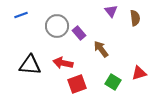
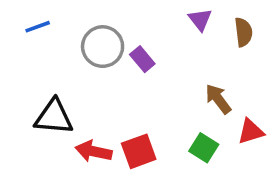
brown arrow: (101, 49) -> (218, 99), moved
red arrow: (63, 63) -> (94, 151), moved

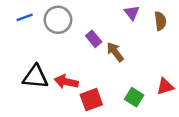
gray circle: (103, 47) -> (58, 20), moved
brown arrow: (218, 99) -> (115, 52), moved
red arrow: (94, 151) -> (66, 82), moved

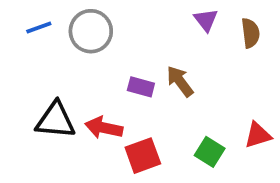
purple rectangle: (94, 39) -> (141, 87), moved, turned -35

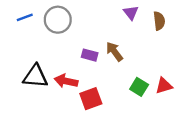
green square: (210, 152) -> (139, 87), moved

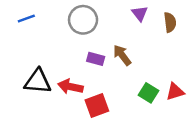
gray circle: (58, 20) -> (83, 20), moved

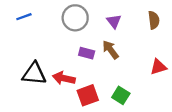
purple triangle: (140, 14) -> (114, 21), moved
red triangle: (175, 92) -> (158, 67), moved
green square: (149, 93) -> (121, 95), moved

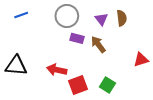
brown semicircle: (154, 20) -> (122, 18), moved
purple rectangle: (87, 53) -> (77, 38), moved
black triangle: (34, 74) -> (16, 66), moved

